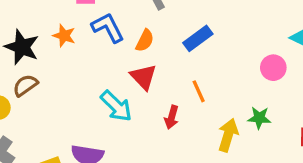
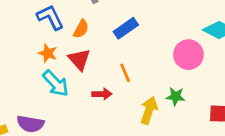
orange star: (64, 36) -> (48, 53), moved
pink circle: (273, 68) -> (188, 55), size x1.4
red arrow: (172, 117) -> (102, 94), turned -108

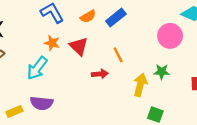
orange semicircle: (81, 29) -> (88, 16), moved, turned 35
cyan arrow: (56, 83) -> (37, 68), moved, turned 85

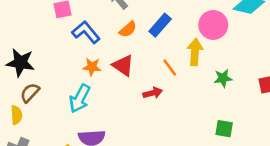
pink circle: (170, 36) -> (213, 25), moved
yellow arrow: (140, 85) -> (195, 52), moved

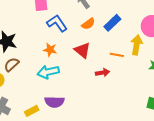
orange star: (92, 67) -> (50, 50), moved
orange line: (170, 68) -> (117, 55), turned -48
cyan arrow: (80, 98) -> (48, 72), turned 45

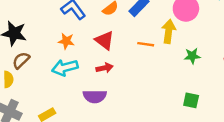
red arrow: (103, 73) -> (104, 68), moved
purple semicircle: (54, 102) -> (95, 96), moved

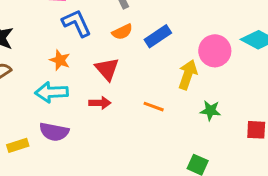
orange line: (146, 44) -> (154, 107), moved
purple semicircle: (95, 96) -> (54, 132), moved

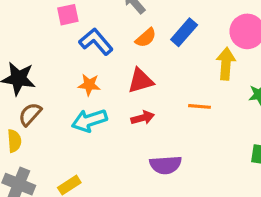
red triangle: (107, 69) -> (141, 81), turned -50
purple semicircle: (54, 132) -> (166, 165), moved

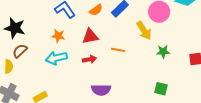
yellow arrow: (226, 64) -> (144, 31), turned 138
orange line: (199, 106) -> (118, 50), moved

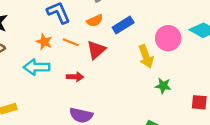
red triangle: (90, 36) -> (96, 50), moved, turned -42
orange line: (118, 50) -> (71, 42), moved

